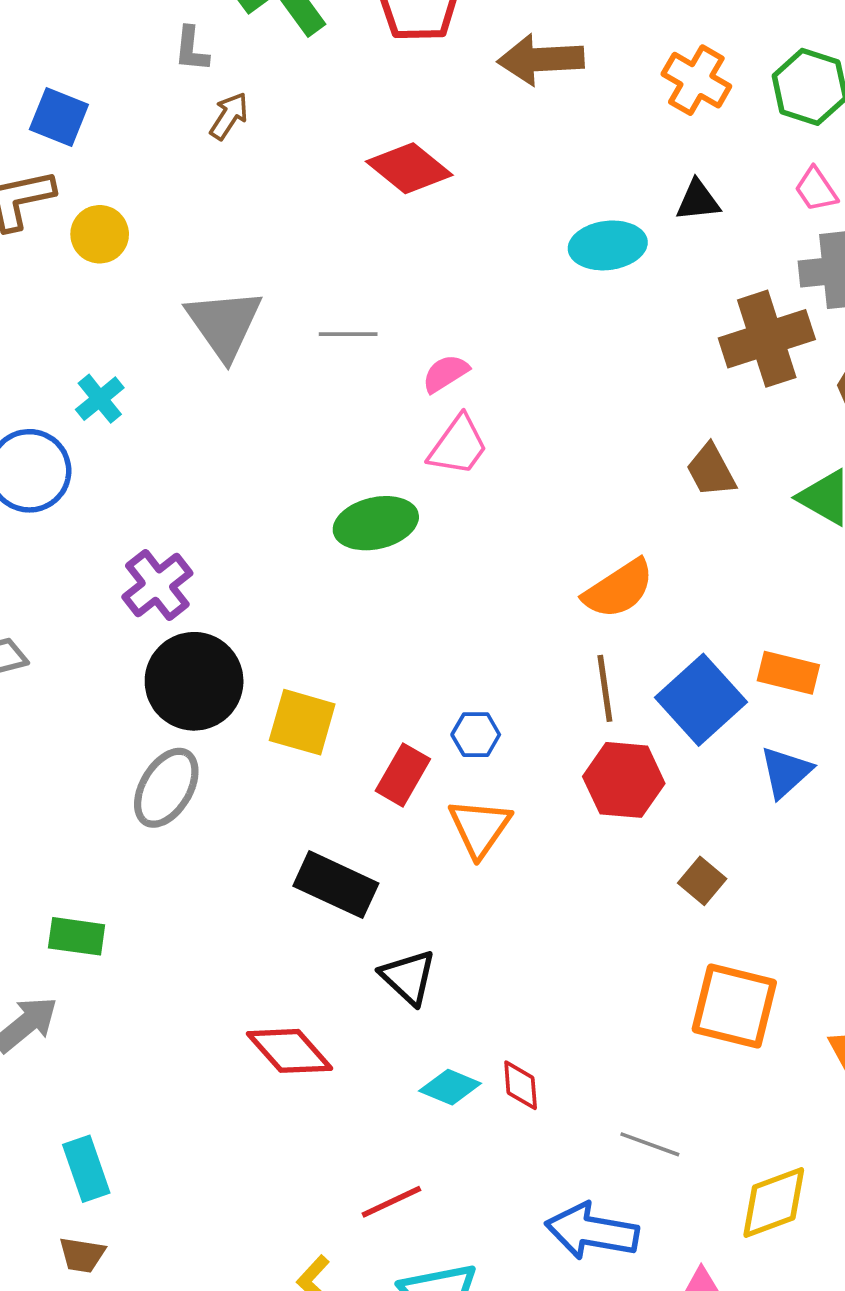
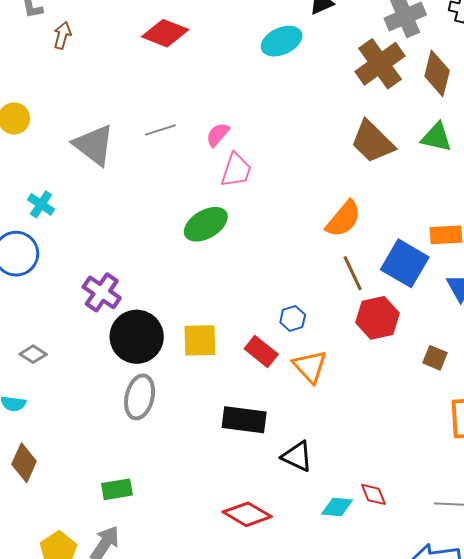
brown trapezoid: (711, 470) -> (372, 142), size x1.5
red rectangle: (403, 775) -> (261, 351), turned -64

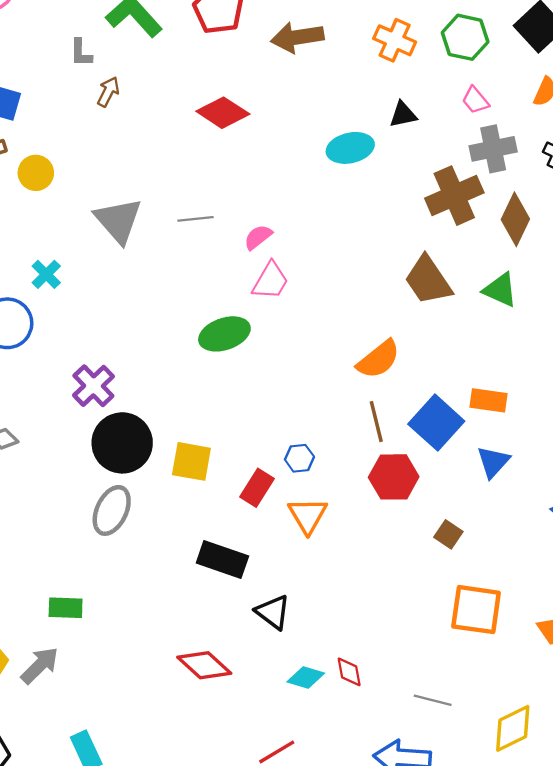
red rectangle: (261, 351) -> (257, 488), turned 72

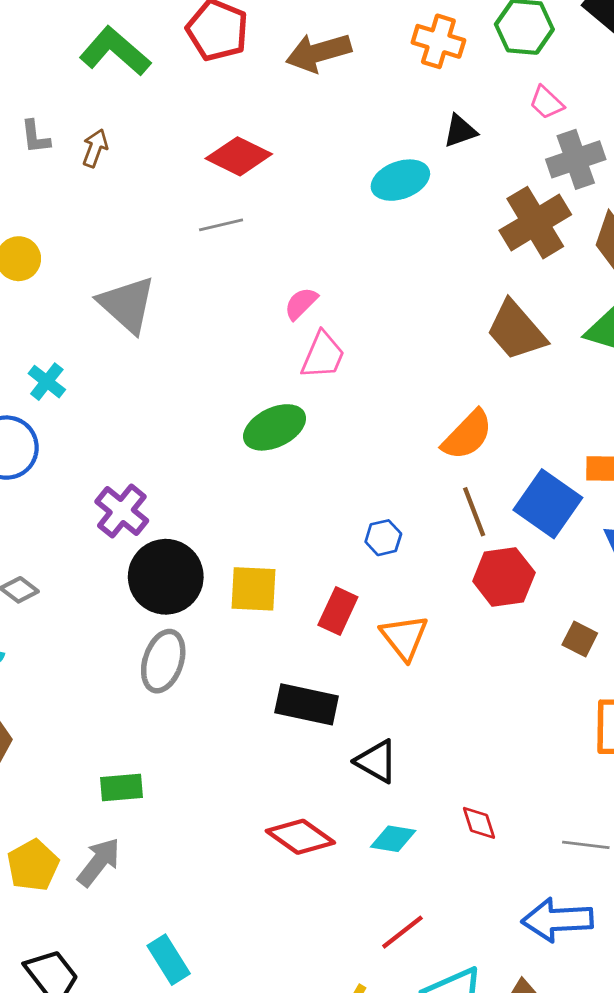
gray L-shape: (81, 53) -> (35, 137), moved
gray line: (196, 219) -> (221, 225), moved
blue hexagon: (299, 458) -> (383, 538), moved
cyan diamond: (306, 677) -> (393, 839), moved

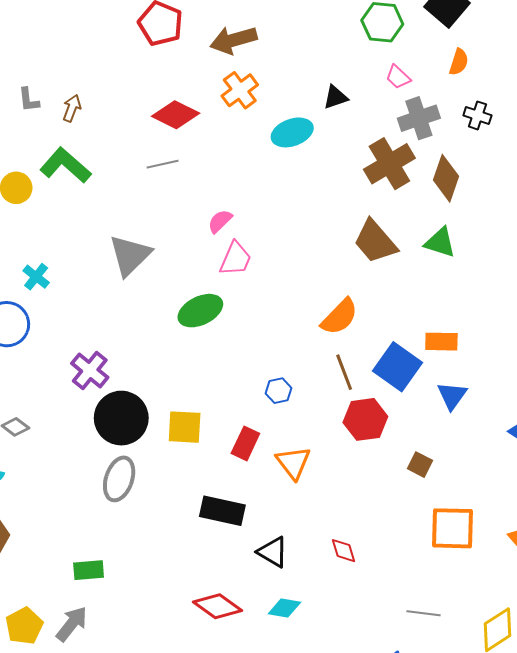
orange cross: (438, 41) -> (240, 90), moved, turned 36
green L-shape: (115, 51) -> (65, 165), moved
gray triangle: (127, 304) -> (130, 255), moved, turned 33
red diamond: (479, 823) -> (344, 551), moved

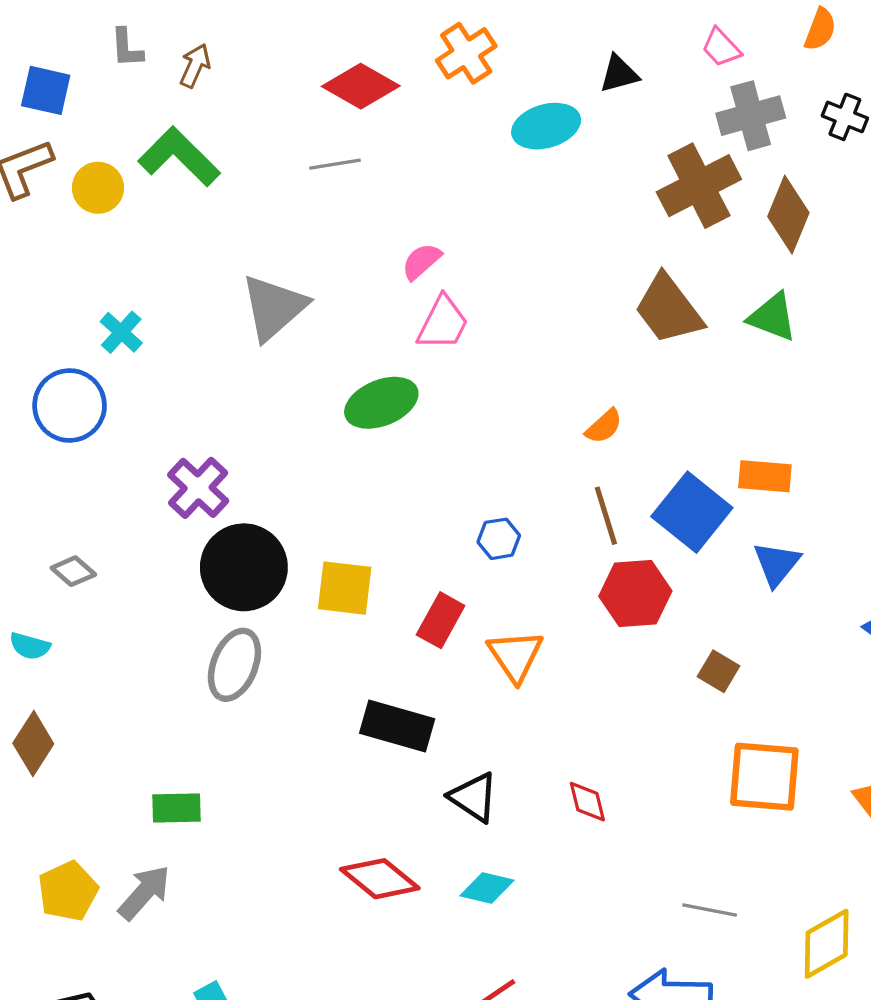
orange semicircle: (340, 317) -> (604, 426), size x0.6

